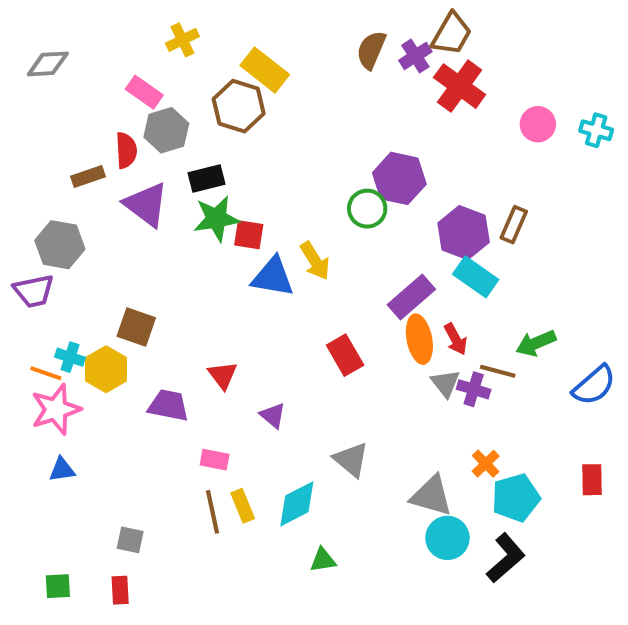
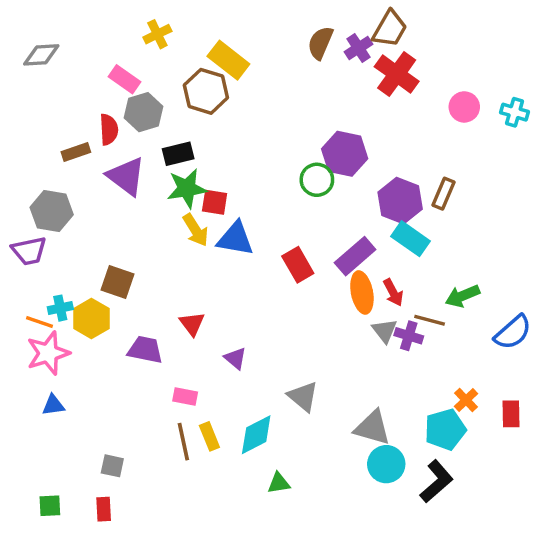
yellow arrow: (315, 261) -> (196, 230), moved
red rectangle: (345, 355) -> (298, 265), moved
cyan cross: (70, 357) -> (60, 308), turned -30
orange cross: (486, 464) -> (466, 400), moved

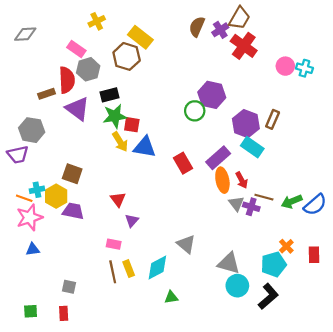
cyan cross: (515, 112) -> (304, 68), moved
red semicircle: (109, 129) -> (67, 80), size x1.4
green arrow: (463, 296) -> (292, 201), moved
purple trapezoid: (145, 350) -> (73, 211), moved
purple triangle: (235, 358) -> (132, 221), moved, turned 32

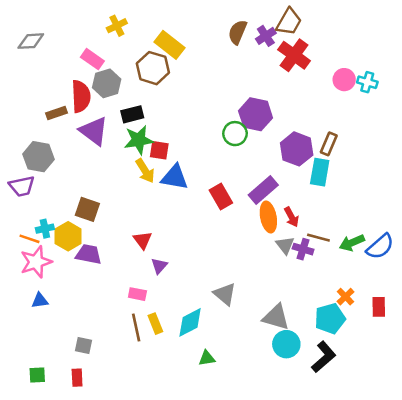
cyan rectangle: (252, 147) -> (320, 172), moved, turned 65

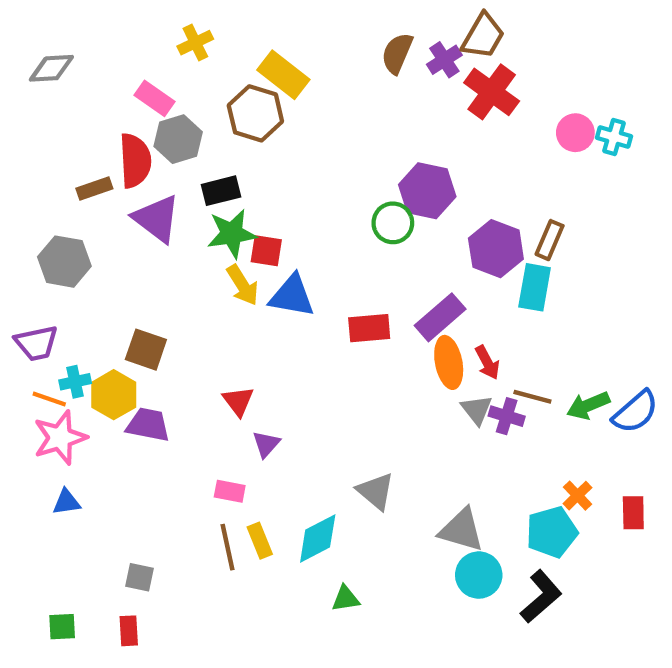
purple trapezoid: (22, 186) -> (36, 343), moved
red rectangle: (221, 196) -> (369, 328), turned -65

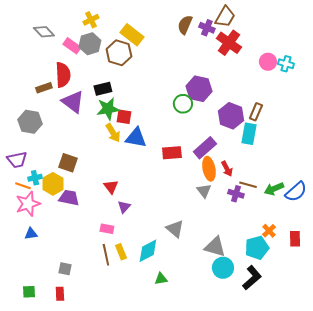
purple cross: (444, 60) -> (207, 28), turned -35
gray diamond: (51, 68) -> (44, 32), moved, turned 50
gray hexagon: (178, 139) -> (90, 44), moved
gray triangle: (477, 410) -> (204, 191), moved

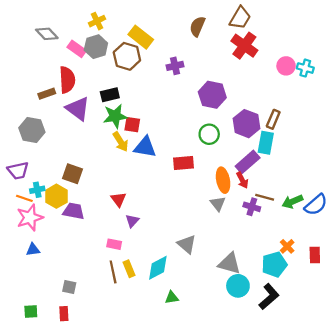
purple cross: (207, 28) -> (175, 66), moved, turned -35
green circle: (183, 104) -> (209, 134), moved
purple rectangle: (205, 148) -> (248, 162), moved

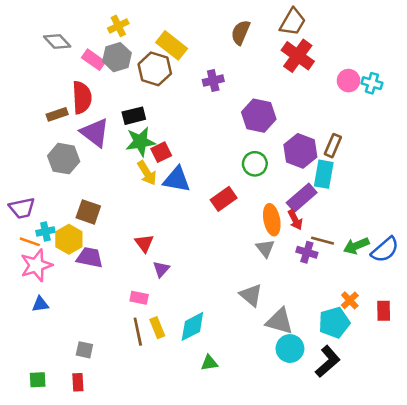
red square: (132, 125) -> (161, 152), turned -35
gray hexagon: (32, 130) -> (64, 159), moved
red rectangle: (184, 163) -> (224, 199), turned -30
gray triangle: (187, 244) -> (251, 295), moved

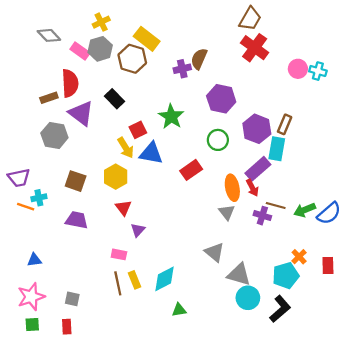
brown semicircle: (241, 32) -> (199, 59), moved
black rectangle: (134, 116) -> (114, 99), turned 60
green star: (140, 142) -> (171, 117), moved, turned -30
yellow hexagon: (69, 239) -> (116, 177), moved
pink star: (36, 265) -> (31, 297), moved

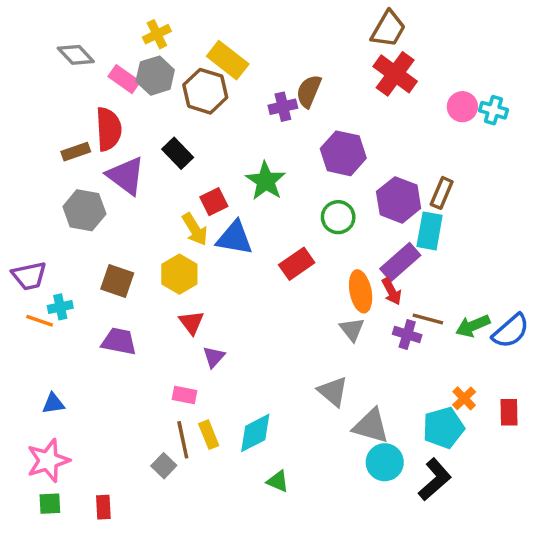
gray square: (72, 299) -> (164, 466), moved, turned 32
green triangle: (179, 310) -> (278, 481), turned 32

